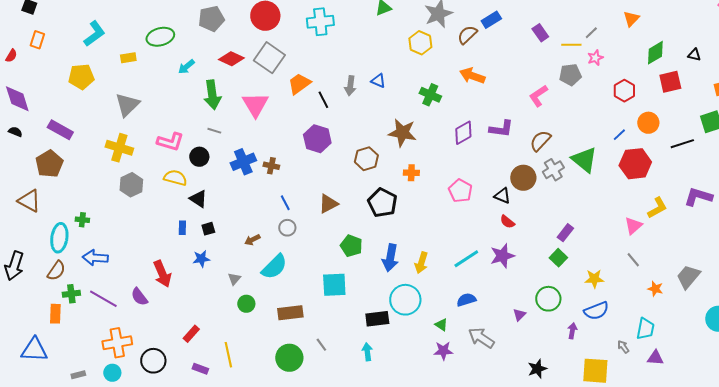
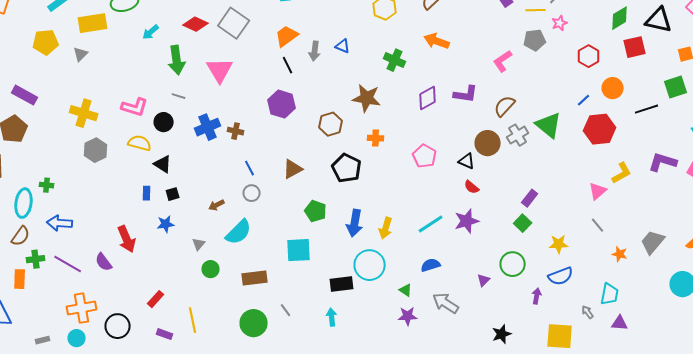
black triangle: (694, 55) -> (659, 20), size x2.0
yellow rectangle: (128, 58) -> (93, 23), size x1.8
orange trapezoid: (299, 84) -> (287, 36), moved
gray triangle: (127, 105) -> (81, 54), moved, size x0.6

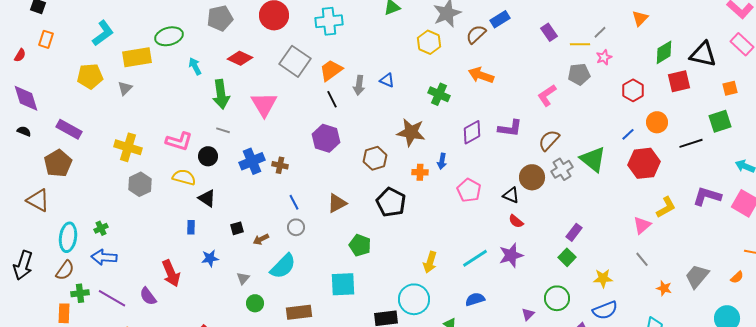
gray square: (234, 23) -> (295, 61), moved
cyan arrow: (151, 32) -> (195, 66), turned 102
green cross: (47, 185) -> (101, 228), moved, turned -32
black square: (173, 194) -> (237, 228), moved
blue arrow: (355, 223) -> (442, 161), moved, size x0.6

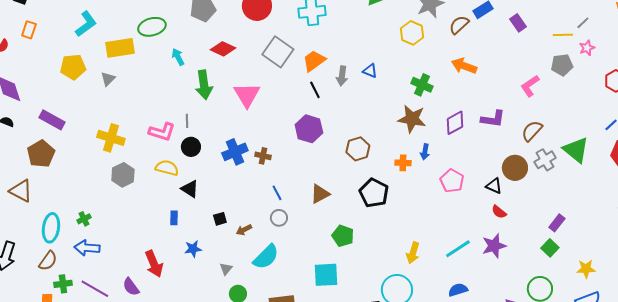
purple rectangle: (549, 32) -> (518, 23), moved
gray line: (223, 130) -> (187, 121), moved, turned 72
brown star: (411, 132) -> (412, 119), moved

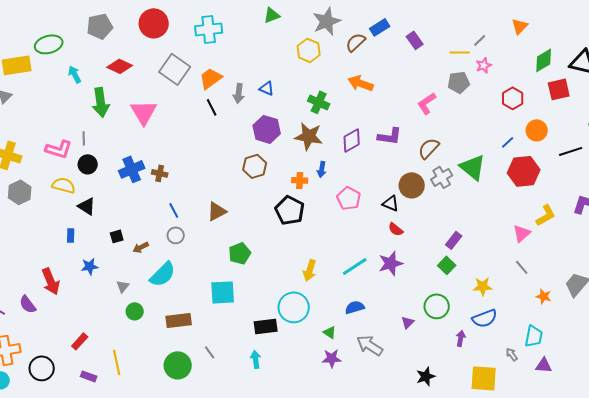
purple hexagon: (309, 129) -> (267, 129), moved
black pentagon: (374, 193) -> (290, 210), moved
green pentagon: (343, 236) -> (240, 253), turned 30

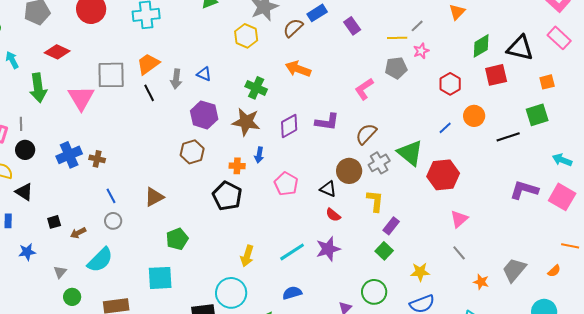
gray square: (175, 69) -> (111, 75), moved, turned -36
red hexagon: (524, 171) -> (443, 175), moved
yellow L-shape: (546, 215) -> (375, 201), moved, turned -55

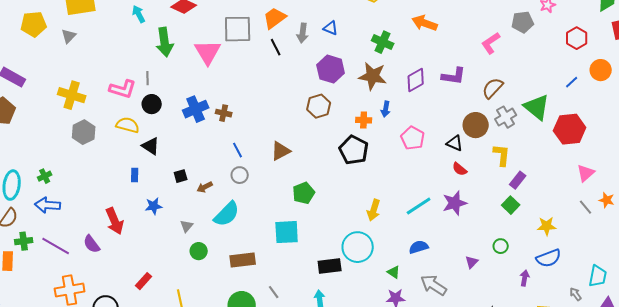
orange star: (481, 282) -> (607, 200), moved
green circle: (374, 292) -> (501, 246), size x0.6

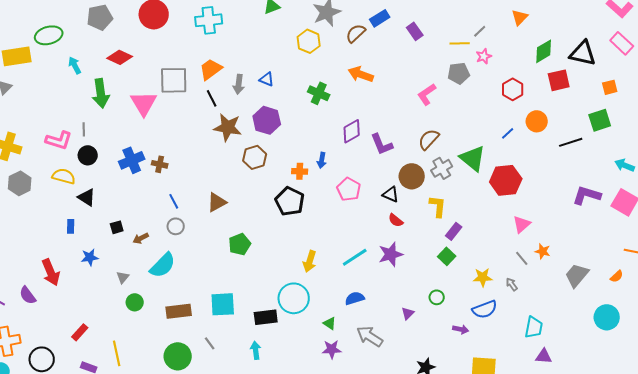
brown star: (373, 76) -> (228, 127), moved
purple L-shape: (454, 76) -> (382, 144), moved, turned 60
cyan square: (287, 232) -> (223, 304), moved
purple arrow: (525, 278) -> (461, 329), turned 91
gray arrow: (576, 294) -> (512, 284), moved

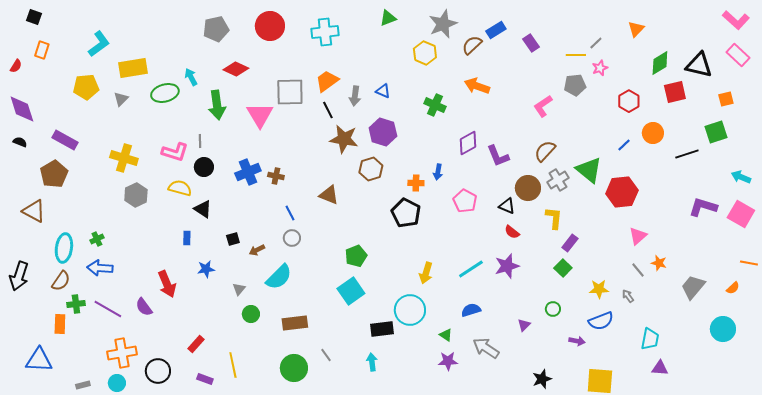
green ellipse: (49, 35) -> (165, 93), moved
brown triangle: (217, 202) -> (329, 195), moved, turned 50
cyan square: (223, 304) -> (351, 291), moved, turned -32

